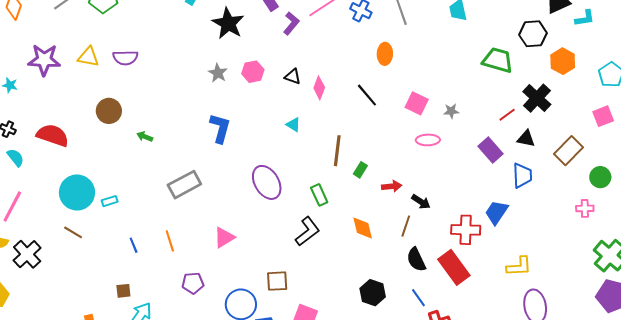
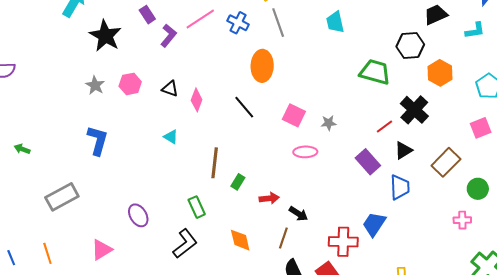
cyan L-shape: (585, 18) -> (475, 30), moved
orange ellipse: (385, 54) -> (262, 66), size x1.4
black triangle: (526, 139) -> (403, 150), turned -42
purple ellipse: (267, 182) -> (138, 215), moved, size x0.7

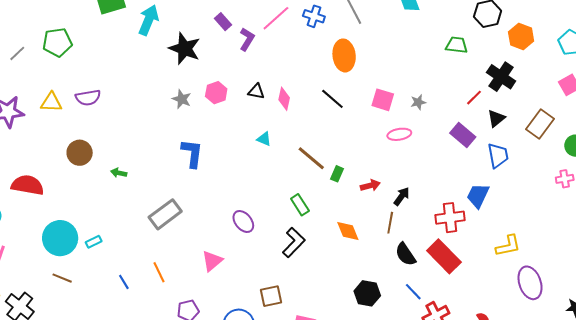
green trapezoid: (375, 72) -> (457, 45), size x0.7
brown line: (215, 163) -> (311, 158), turned -48
black arrow: (298, 214) -> (402, 196), turned -78

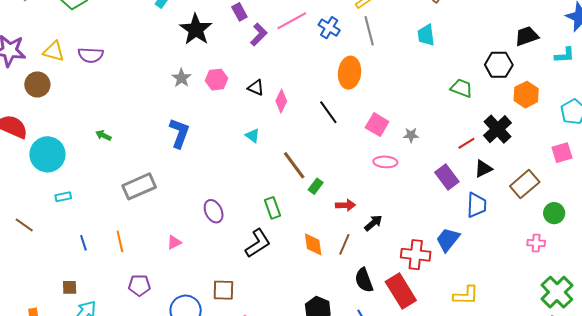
brown circle: (80, 153) -> (37, 84), moved
brown line: (390, 223) -> (344, 244), moved
cyan circle: (60, 238) -> (47, 154), moved
pink triangle: (212, 261) -> (174, 242), size x0.7

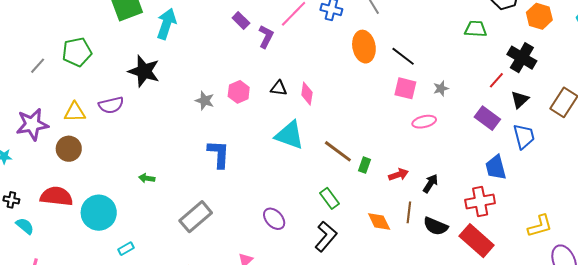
black star: (196, 29) -> (144, 71), moved
black line: (328, 112) -> (403, 56), moved
cyan triangle: (253, 136) -> (290, 135), size x2.0
blue trapezoid: (448, 240) -> (496, 167), moved, turned -36
black semicircle: (364, 280) -> (436, 226), moved, turned -30

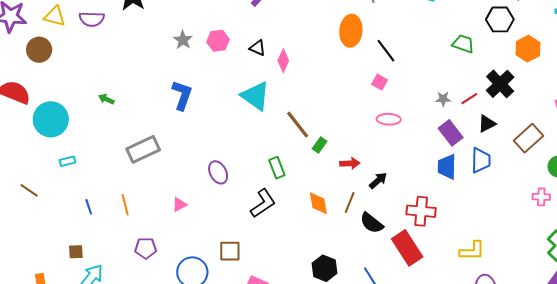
pink square: (405, 88) -> (380, 82), size x0.7
gray star: (441, 88) -> (443, 99), moved
blue trapezoid: (496, 167) -> (447, 167), moved

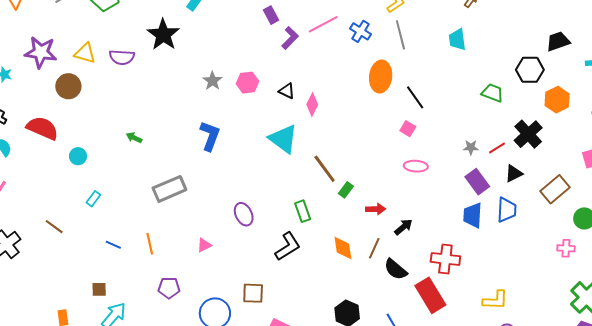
cyan circle: (51, 119) -> (78, 156), size x0.5
cyan rectangle: (67, 161) -> (93, 199), turned -42
blue line: (89, 207) -> (113, 245), turned -49

